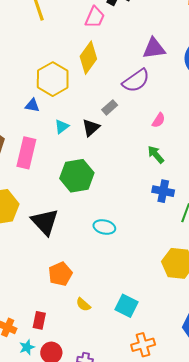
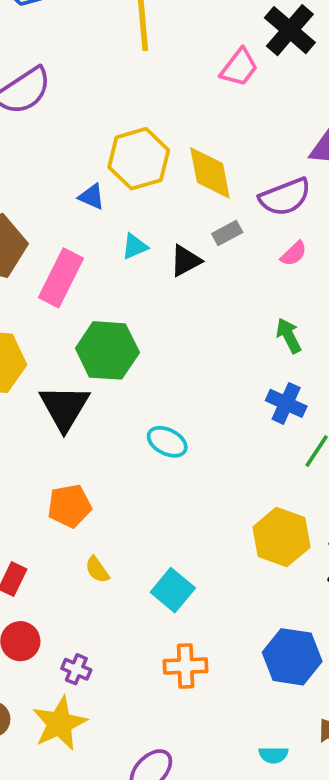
yellow diamond: (88, 58) -> (210, 173), moved, turned -60
pink semicircle: (159, 120) -> (294, 254), moved
green hexagon: (77, 176) -> (107, 350), moved

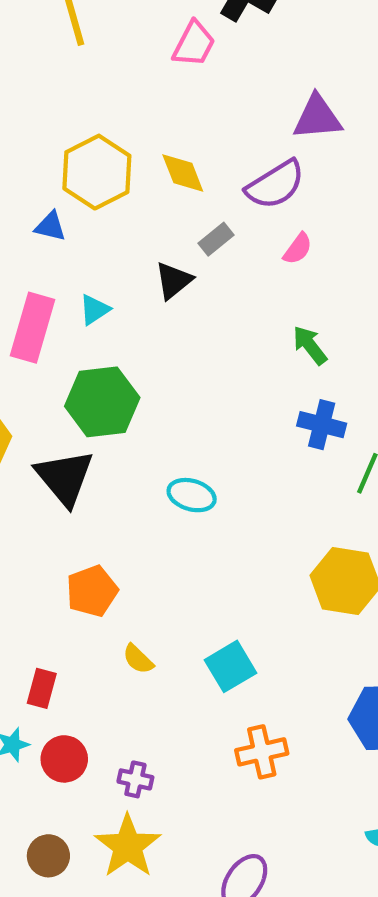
yellow diamond: (210, 173) -> (183, 173), size x0.7
cyan triangle: (135, 246) -> (94, 310), moved
cyan square: (173, 590) -> (230, 666), turned 30

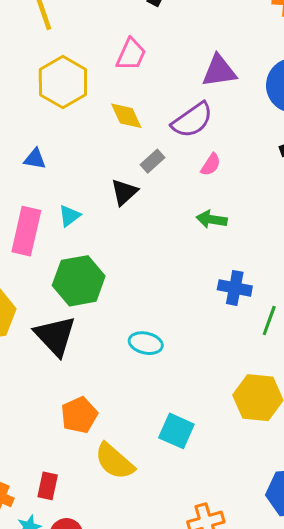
pink trapezoid: (194, 44) -> (131, 54), moved
yellow hexagon: (97, 172) -> (63, 82), moved
green arrow: (310, 345) -> (212, 219), moved, turned -40
yellow semicircle: (138, 659) -> (115, 461), size x1.8
cyan square: (230, 666) -> (176, 431), moved, turned -32

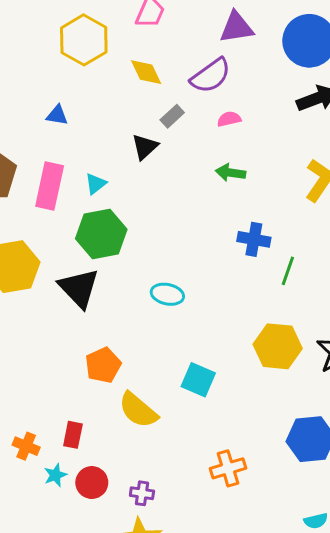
pink semicircle: (211, 165) -> (229, 119), turned -135
cyan triangle: (69, 216) -> (96, 184), moved

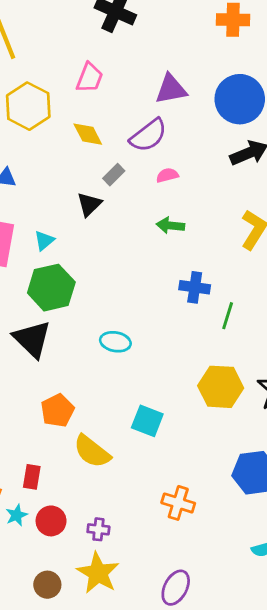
orange cross: (228, 468) -> (178, 503), turned 36

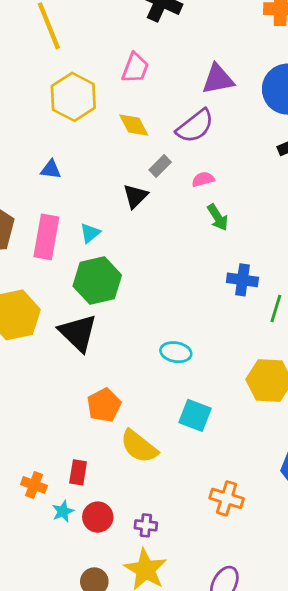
pink semicircle: (167, 175) -> (203, 179), moved
green arrow: (170, 226) -> (218, 217), turned -128
cyan ellipse: (115, 342) -> (176, 352), moved

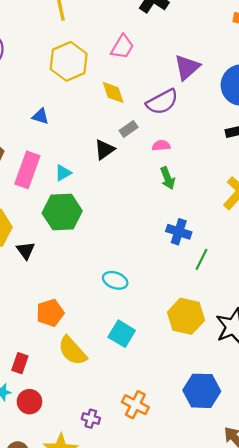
purple triangle: (218, 79) -> (187, 67), turned -40
black triangle: (78, 333) -> (26, 250), moved, size x0.6
purple cross: (146, 525) -> (91, 419), moved

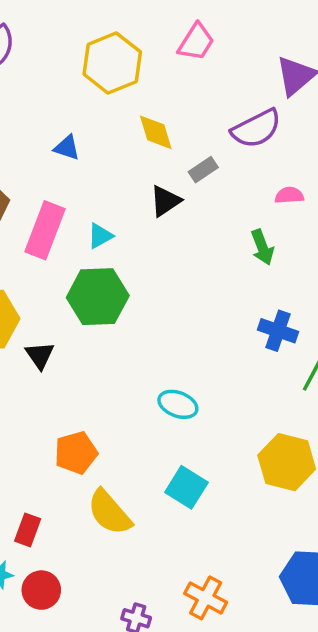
yellow diamond: (113, 92) -> (156, 132), moved
pink semicircle: (161, 146) -> (289, 195), moved

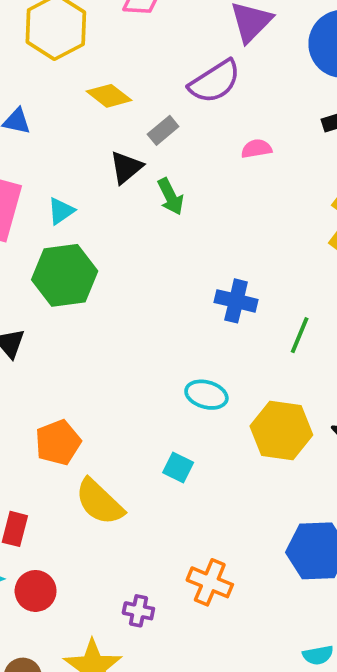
yellow diamond: (156, 132) -> (109, 96), turned -30
green arrow: (262, 247) -> (171, 197), moved
blue cross: (278, 331) -> (236, 301), moved
cyan ellipse: (178, 404) -> (206, 395), moved
cyan square: (186, 487) -> (178, 468), size x0.7

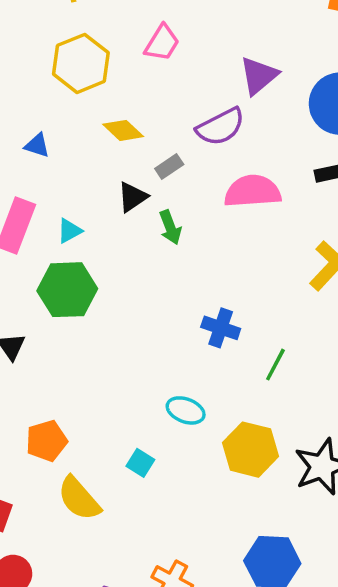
pink semicircle: (256, 149) -> (253, 191), size x2.0
cyan square: (178, 468) -> (140, 463), moved

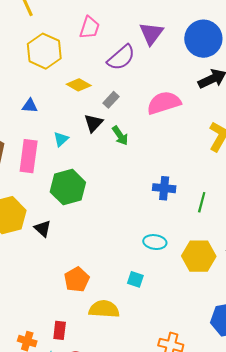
purple semicircle: (221, 127) -> (121, 58), moved
cyan triangle: (69, 231) -> (61, 139), moved
yellow semicircle: (79, 499) -> (104, 309), turned 148

